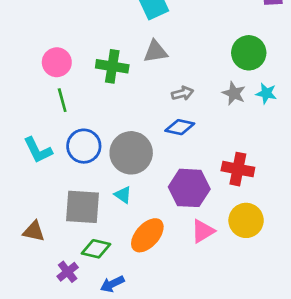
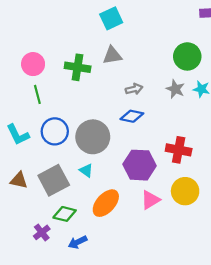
gray square: (82, 207) -> (54, 180), turned -32
brown triangle: (34, 231) -> (19, 180), moved

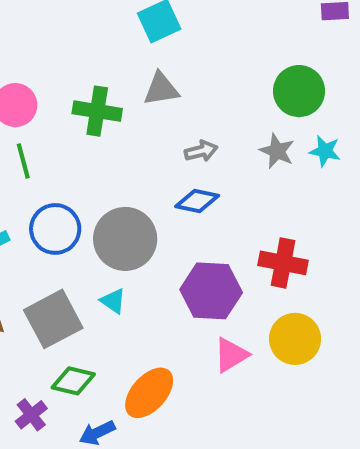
orange ellipse: (106, 203) -> (149, 393), moved

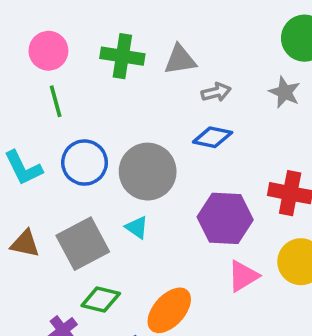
gray triangle: (161, 89) -> (180, 60), moved

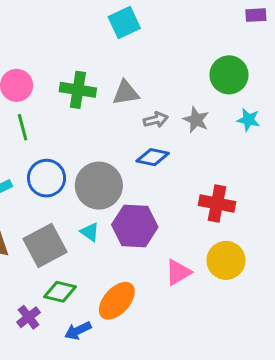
gray star: (285, 92) -> (196, 120), moved
purple hexagon: (225, 218) -> (135, 226), moved

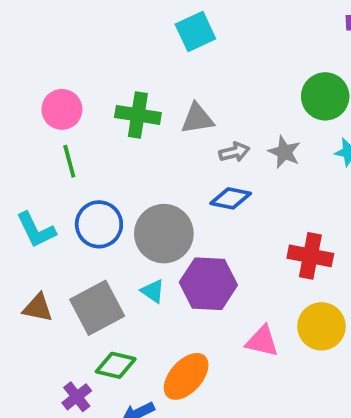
pink triangle: (178, 272) -> (262, 341), turned 44

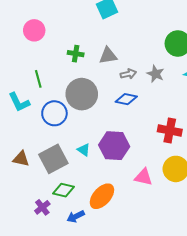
pink circle: (62, 109) -> (34, 30), moved
green cross: (138, 115) -> (76, 54), size x0.7
cyan L-shape: (36, 230) -> (19, 102), moved
gray circle: (164, 234) -> (82, 94), moved

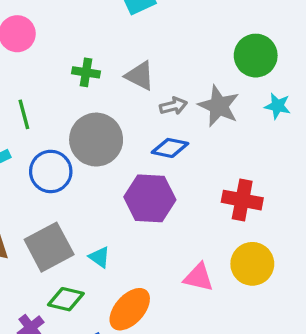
gray triangle: (108, 56) -> (140, 76), turned 36
gray star: (156, 74) -> (219, 106), size x1.4
purple hexagon: (114, 146) -> (150, 198), moved
cyan triangle: (84, 150) -> (99, 257), moved

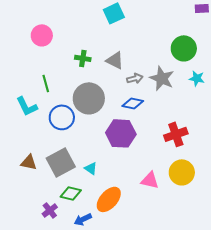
red cross: (242, 200) -> (176, 134), turned -30

